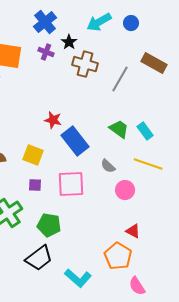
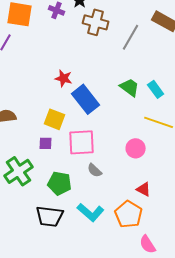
yellow square: (33, 155) -> (55, 119), moved
gray semicircle: (108, 166) -> (95, 170), moved
black trapezoid: (39, 258) -> (50, 216), turned 44
cyan L-shape: (78, 278) -> (91, 212), moved

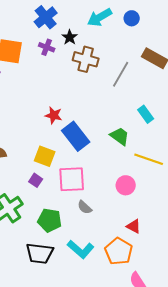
green trapezoid: (130, 87) -> (120, 136), moved
cyan rectangle: (156, 89) -> (146, 114), moved
purple square: (46, 143) -> (36, 180), turned 32

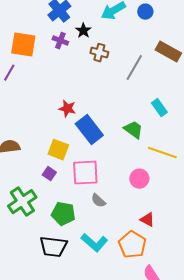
brown cross: (86, 59) -> (99, 53), size x0.7

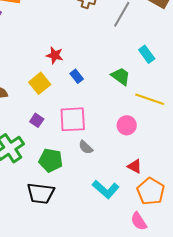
blue rectangle: (89, 130) -> (77, 76), size x0.5
yellow square: (58, 150) -> (40, 83), moved, turned 30
cyan L-shape: (94, 243) -> (106, 189), moved
orange pentagon: (132, 245) -> (151, 191), moved

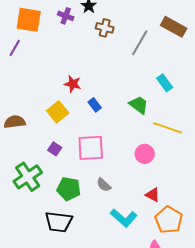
gray semicircle: (86, 147) -> (104, 185), moved

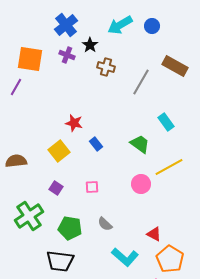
yellow line: (168, 128) -> (169, 167), turned -48
pink square: (91, 148) -> (92, 187), size x0.5
pink circle: (145, 154) -> (141, 184), moved

